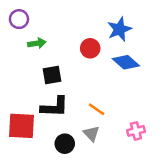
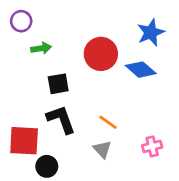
blue star: (119, 29) -> (151, 33), moved
red circle: (90, 48) -> (101, 54), size x1.5
black L-shape: (55, 107) -> (61, 119), turned -112
black circle: (65, 144) -> (47, 166), moved

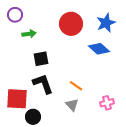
red circle: (101, 54) -> (71, 24), moved

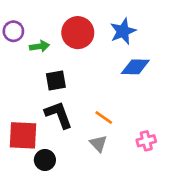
purple circle: (15, 15) -> (13, 31), moved
blue star: (106, 23) -> (123, 31), moved
red circle: (71, 24) -> (78, 33), moved
blue diamond: (99, 49) -> (135, 67), turned -40

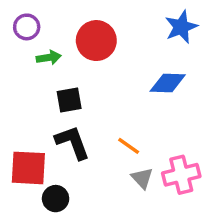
purple circle: (13, 31) -> (27, 27), moved
blue star: (123, 31) -> (181, 27), moved
pink cross: (146, 141) -> (181, 175), size x1.5
gray triangle: (98, 144) -> (142, 178), moved

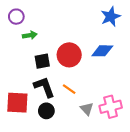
red circle: (96, 41) -> (69, 55), moved
orange line: (129, 146) -> (69, 89), moved
black circle: (56, 199) -> (46, 111), moved

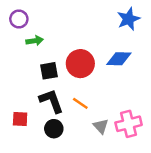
red square: (17, 103) -> (20, 119), size x0.6

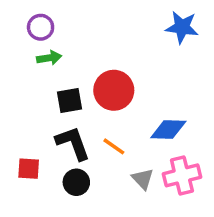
purple circle: (19, 19) -> (41, 27), moved
blue star: (129, 19) -> (182, 27), turned 30
blue diamond: (119, 59) -> (168, 129), moved

